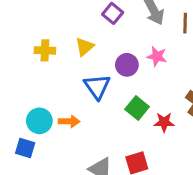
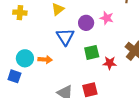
yellow cross: (45, 50) -> (20, 13), moved
green square: (137, 108) -> (92, 52), turned 35

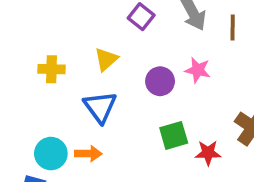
yellow cross: (20, 13) -> (52, 69), moved
blue triangle: (65, 37) -> (100, 107), moved

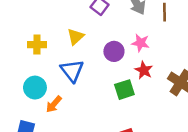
red star: (208, 153) -> (144, 70), moved, turned 30
cyan circle: (51, 154) -> (35, 88), moved
orange arrow: (88, 154) -> (54, 104), moved, turned 132

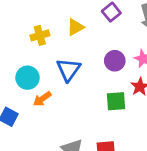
yellow triangle: (76, 37) -> (75, 27), moved
yellow cross: (37, 45) -> (40, 35), turned -30

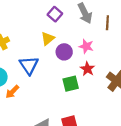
yellow triangle: (75, 27) -> (48, 39), moved

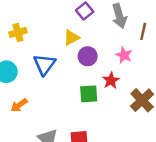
pink star: (86, 46) -> (124, 55), moved
orange arrow: (12, 92) -> (19, 105), moved

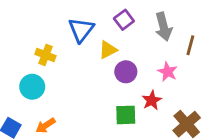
yellow cross: (18, 32) -> (45, 55), moved, turned 35
blue triangle: (44, 64) -> (81, 30), moved

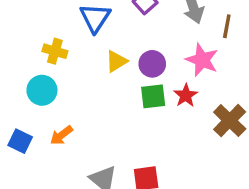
yellow triangle: (108, 50) -> (116, 61), moved
pink star: (168, 72) -> (202, 60), size x1.4
green square: (126, 115) -> (153, 96), moved

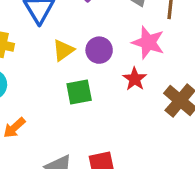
green square: (153, 96) -> (79, 92), moved

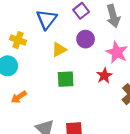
purple circle: (99, 50) -> (86, 39), moved

